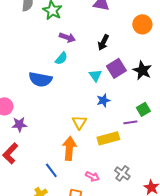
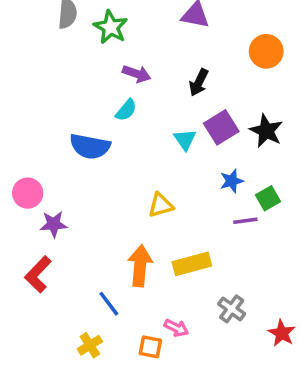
blue star: (103, 100) -> (232, 181), moved
yellow triangle: (79, 122) -> (161, 205), moved, turned 42
yellow rectangle: (108, 138) -> (192, 264), moved
pink arrow: (92, 176) -> (176, 328), moved

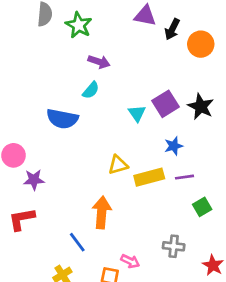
black arrow: (199, 82) -> (172, 29), moved
green square: (268, 198) -> (202, 207), moved
yellow rectangle: (192, 264) -> (149, 177), moved
red L-shape: (38, 274) -> (22, 219), turned 36
gray cross: (232, 309) -> (174, 246), turned -30

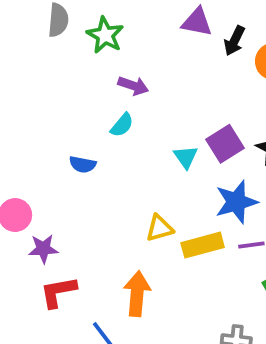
blue semicircle: (62, 119) -> (83, 164), size x0.6
blue star: (174, 146) -> (236, 202), size x1.6
red L-shape: (22, 219) -> (58, 292), moved

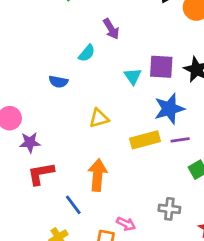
purple arrow: (133, 86) -> (111, 29), moved, turned 40
purple square: (225, 144) -> (161, 67), turned 35
yellow triangle: (159, 228) -> (99, 118), moved

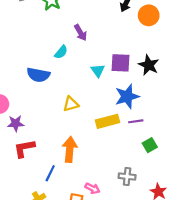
blue semicircle: (58, 82) -> (38, 75), size x1.5
blue line: (73, 205) -> (50, 173), turned 63

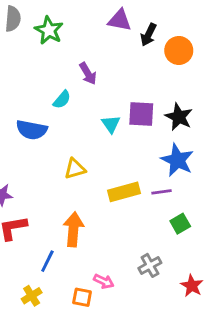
blue star: (127, 96) -> (177, 160), moved, turned -30
gray cross: (127, 176) -> (150, 265), turned -35

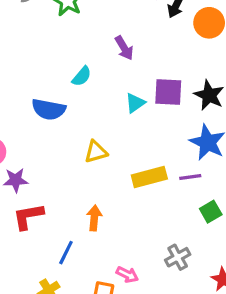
purple arrow: (88, 74) -> (124, 48), moved
cyan triangle: (111, 124) -> (135, 103), turned 30
orange arrow: (73, 229) -> (94, 218), size x0.7

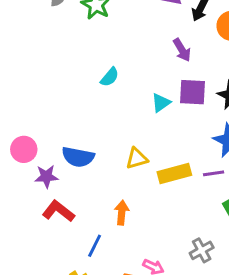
purple arrow: (124, 48) -> (182, 50), moved
blue semicircle: (49, 109) -> (78, 157), moved
yellow triangle: (96, 152) -> (137, 158), moved
red L-shape: (28, 216) -> (58, 211), turned 48

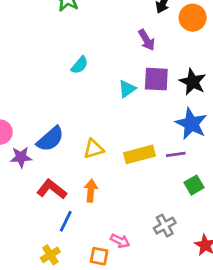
blue semicircle: (78, 157) -> (50, 139), turned -52
yellow triangle: (137, 158) -> (94, 149), moved
red L-shape: (58, 211) -> (52, 189), moved

